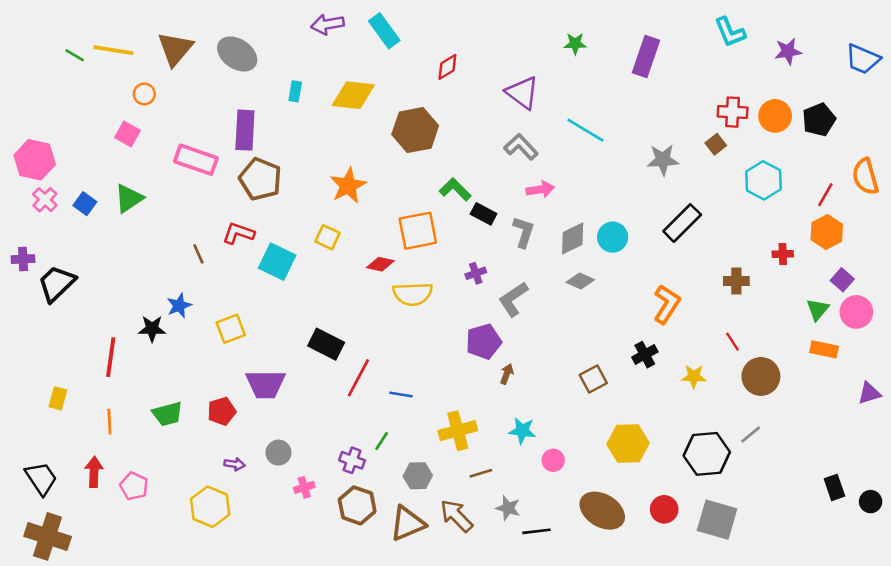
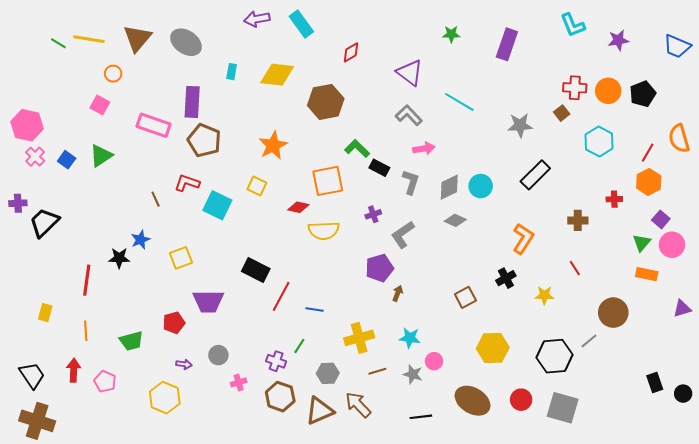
brown circle: (761, 376) -> (613, 313), moved
green trapezoid: (168, 414) -> (131, 341), moved
gray star: (508, 508) -> (413, 374), moved

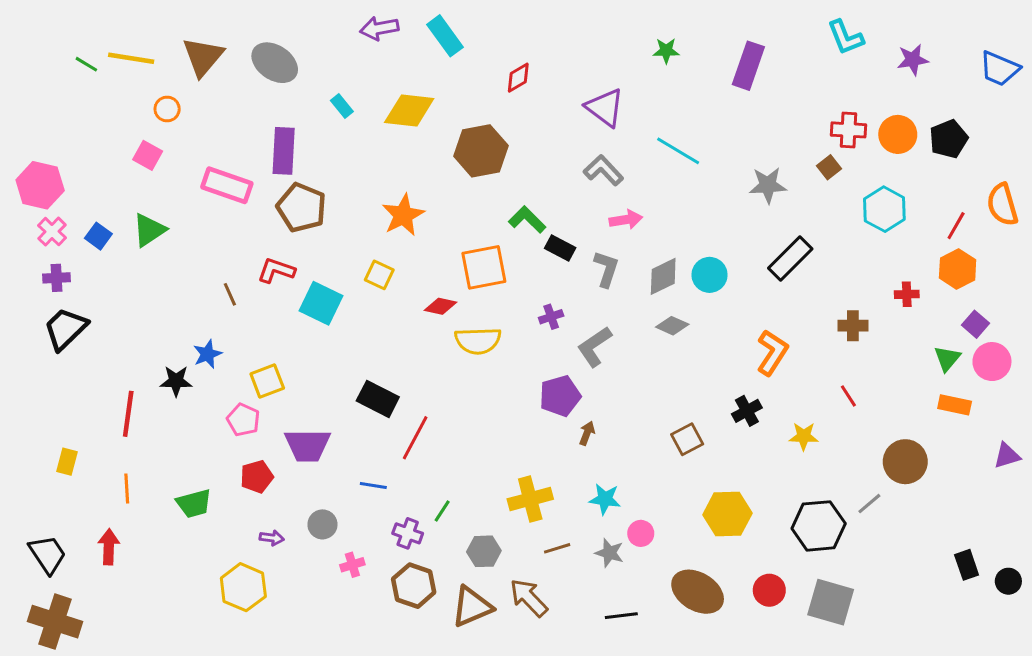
cyan rectangle: (232, 72) -> (342, 106), turned -49
purple cross: (18, 203) -> (57, 278), moved
blue line: (315, 310) -> (373, 486), moved
pink pentagon: (105, 381) -> (243, 420), moved

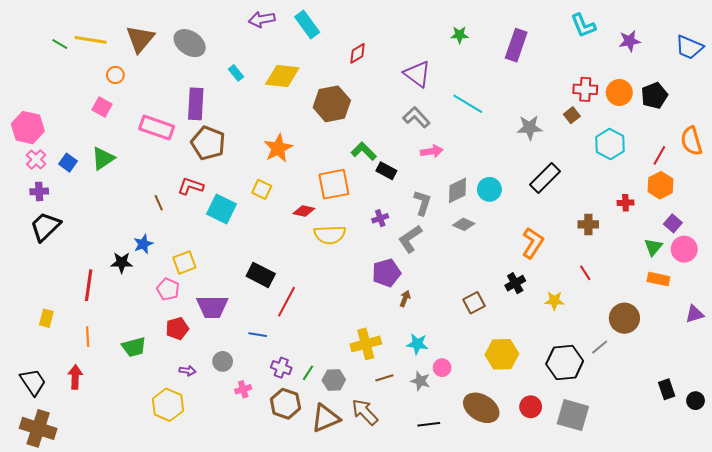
gray L-shape: (606, 269) -> (422, 203), moved
green line: (442, 511) -> (308, 373), moved

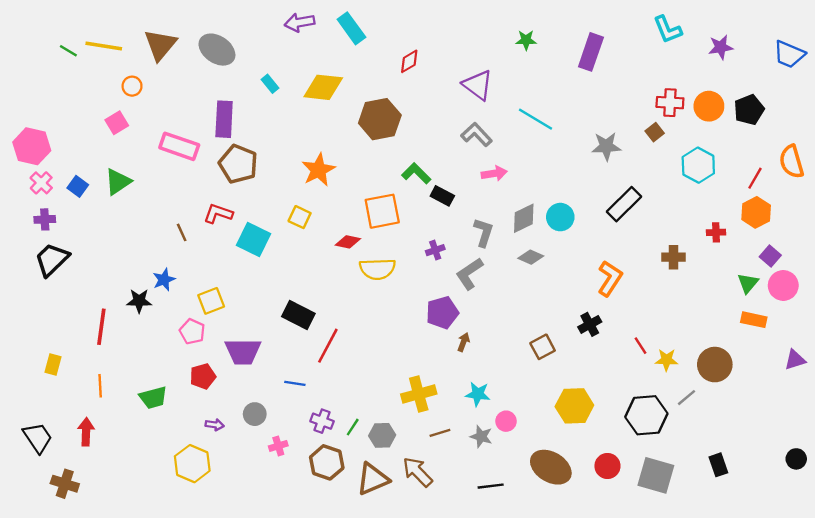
pink square: (102, 107) -> (117, 123), turned 30
red line: (585, 273) -> (640, 346), moved
yellow star: (554, 301) -> (666, 360), moved
black rectangle: (667, 389) -> (718, 465), moved
brown cross: (38, 428) -> (65, 484), moved, size x0.7

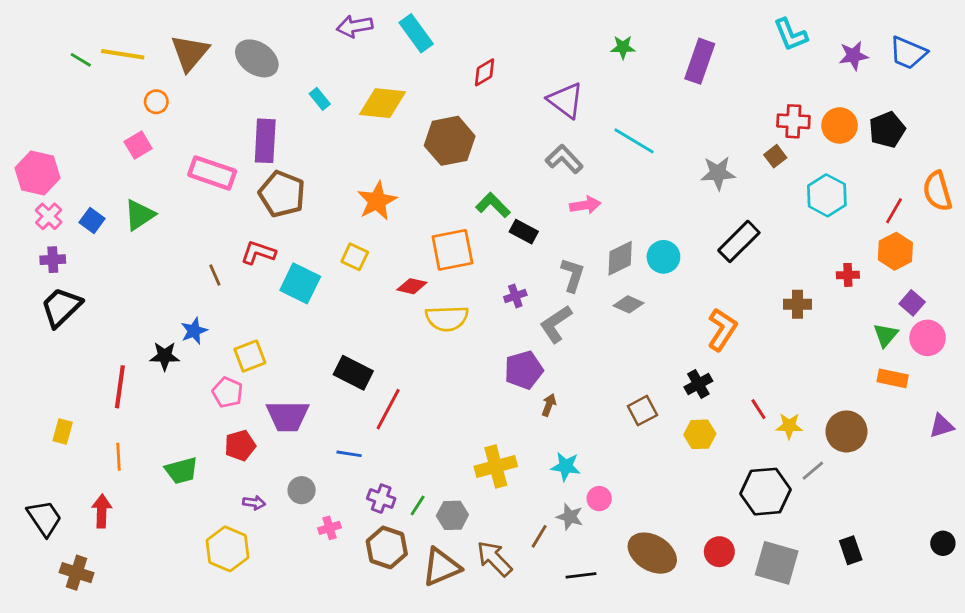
blue trapezoid: (789, 54) -> (908, 53), moved
yellow hexagon: (574, 406) -> (700, 434), moved, size x0.7
brown line: (440, 433) -> (539, 536), moved, turned -42

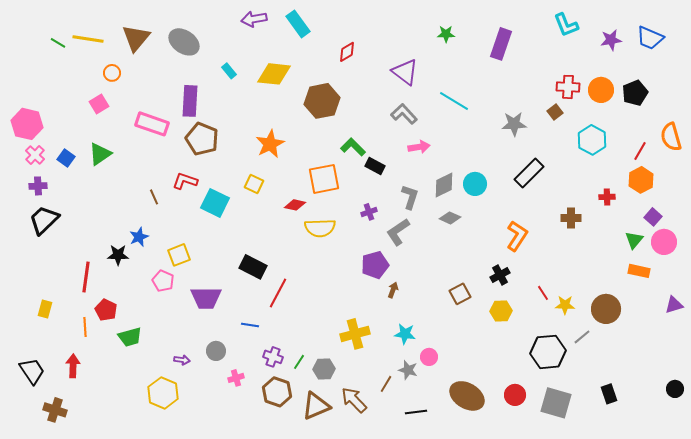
red pentagon: (240, 445) -> (106, 310), moved, turned -30

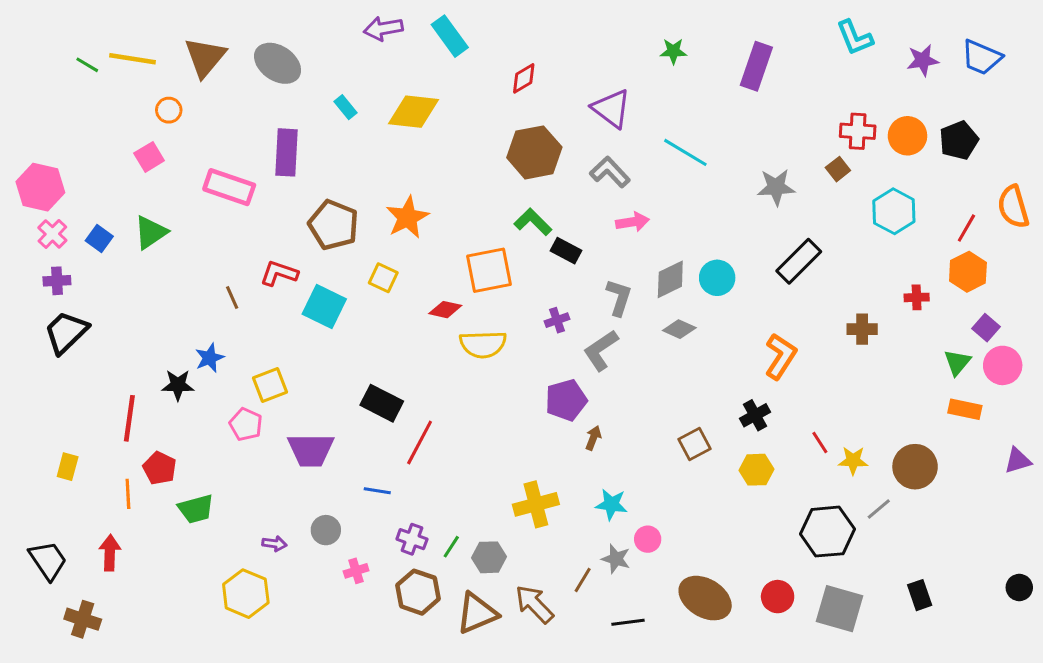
brown hexagon: (322, 101) -> (534, 152), moved
brown pentagon: (202, 139) -> (333, 225), moved

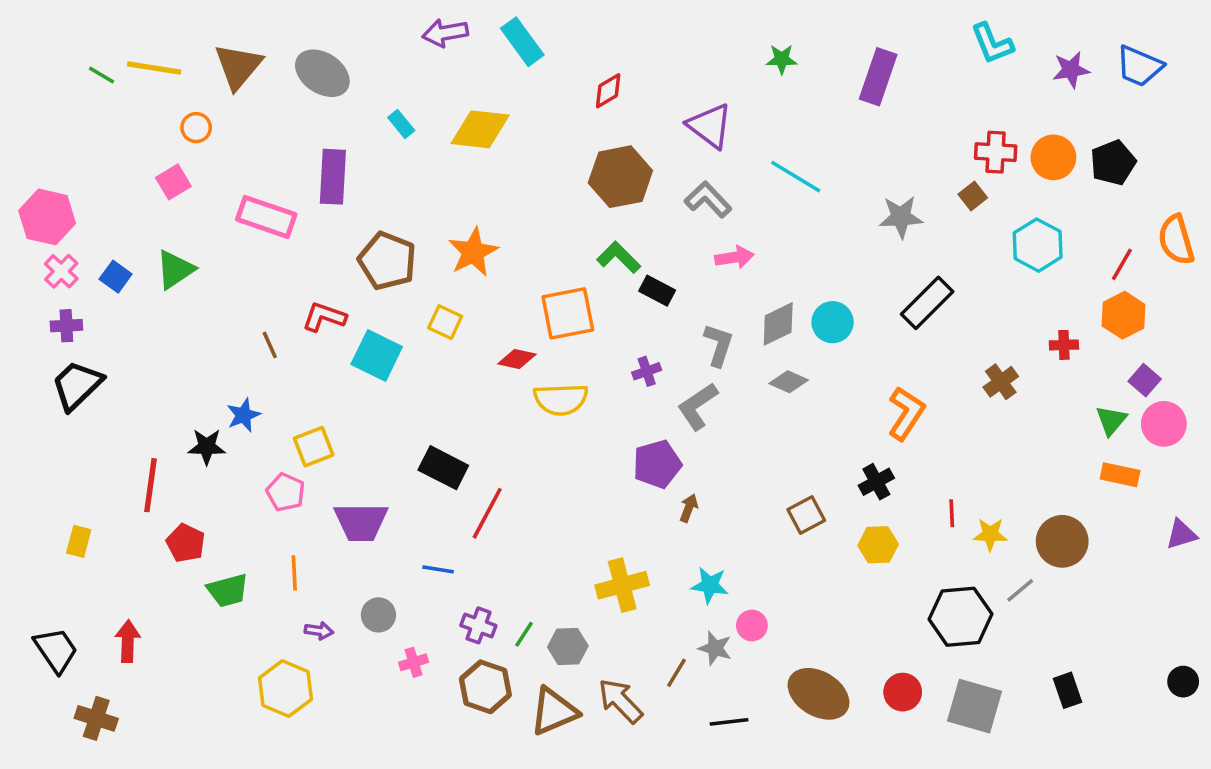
brown cross: (862, 329) -> (1001, 382), turned -36
red line: (820, 442) -> (952, 513), turned 30
orange line: (128, 494) -> (294, 573), moved

